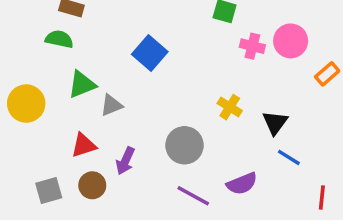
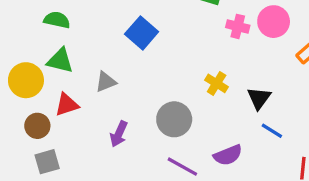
green triangle: (82, 84) -> (60, 61), moved, turned 36
red triangle: (84, 145) -> (67, 105), moved
brown circle: (92, 185) -> (37, 126), moved

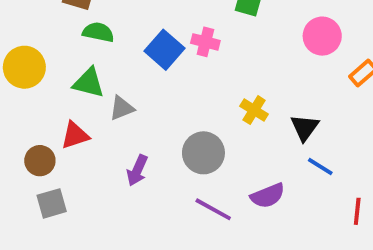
green semicircle: (57, 20) -> (98, 32), moved
pink cross: (238, 26) -> (205, 42), moved
green triangle: (60, 61) -> (89, 83), moved
yellow circle: (26, 80) -> (24, 67), moved

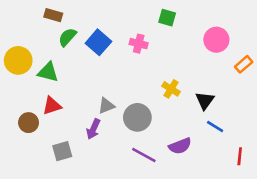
green semicircle: (98, 32) -> (67, 37), turned -60
blue square: (165, 50) -> (98, 42), moved
green triangle: (89, 83) -> (48, 72), moved
gray triangle: (122, 108) -> (106, 106), moved
gray square: (52, 203) -> (62, 151), moved

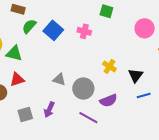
gray triangle: (106, 106) -> (59, 79), turned 40
blue line: (215, 126) -> (144, 96), turned -48
purple arrow: (93, 129) -> (49, 110), moved
purple semicircle: (180, 146) -> (108, 101), moved

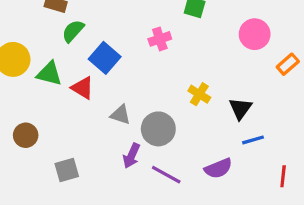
blue square: (53, 30) -> (105, 58), moved
pink cross: (84, 31) -> (160, 39), turned -32
red triangle: (17, 79) -> (82, 88), moved, turned 49
purple semicircle: (108, 101) -> (218, 168), moved
purple arrow: (49, 110) -> (131, 156), moved

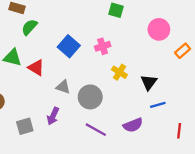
pink cross: (160, 39) -> (103, 46), moved
blue square: (105, 58) -> (69, 46), moved
purple arrow: (131, 156) -> (53, 116), moved

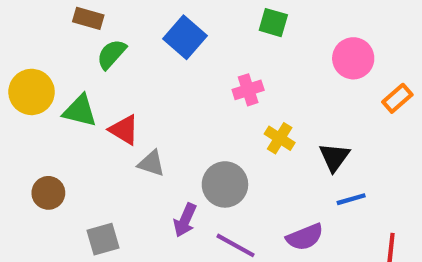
blue square: (69, 46) -> (185, 37), moved
gray triangle: (63, 87) -> (151, 163), moved
purple arrow: (53, 116) -> (185, 220), moved

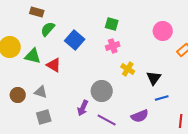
green square: (273, 23) -> (112, 24), moved
blue square: (185, 37) -> (75, 40), moved
gray triangle: (151, 163) -> (41, 92), moved

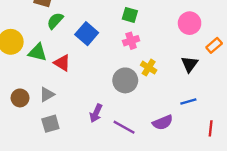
black triangle: (154, 78) -> (190, 64), moved
gray circle: (102, 91) -> (125, 80), moved
gray triangle: (41, 92) -> (47, 94), turned -48

